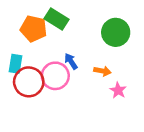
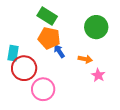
orange pentagon: (34, 29) -> (49, 38), moved
pink circle: (55, 76) -> (43, 89), moved

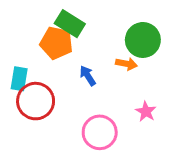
orange pentagon: (49, 38) -> (56, 43), moved
orange arrow: (85, 59) -> (126, 64), moved
pink circle: (43, 89) -> (100, 132), moved

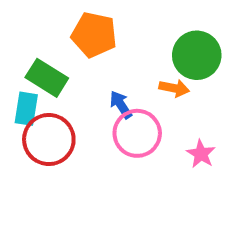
green rectangle: (70, 24) -> (47, 78), moved
orange pentagon: (56, 43) -> (94, 35), moved
pink circle: (100, 132) -> (137, 133), moved

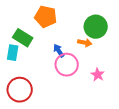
red circle: (49, 139) -> (20, 90), moved

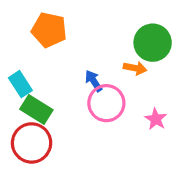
orange pentagon: (46, 17) -> (49, 30), moved
green rectangle: (23, 38) -> (36, 110), moved
cyan rectangle: (13, 53) -> (20, 84), turned -42

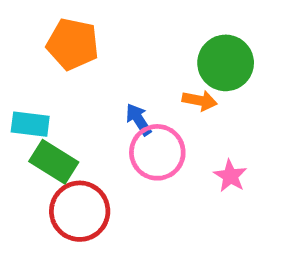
cyan rectangle: (20, 84) -> (30, 124), turned -50
red circle: (32, 143) -> (80, 211), moved

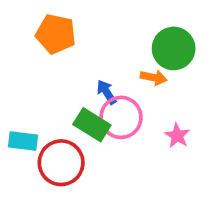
cyan rectangle: (30, 124) -> (23, 141), moved
green rectangle: (54, 162) -> (92, 125), moved

